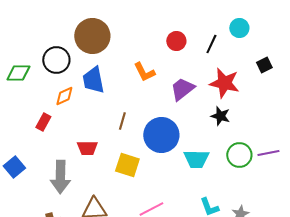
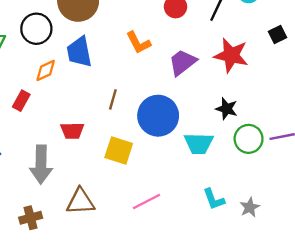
black star: (220, 116) -> (227, 109), moved

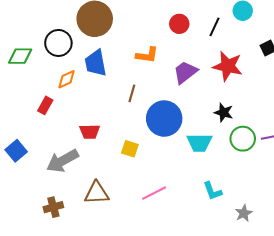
orange L-shape: (138, 43) -> (147, 55), turned -55
brown line: (113, 99) -> (132, 93), moved
yellow square: (119, 150) -> (130, 149), size x0.7
gray arrow: (41, 164) -> (62, 161), turned 60
gray star: (250, 207) -> (244, 213), moved

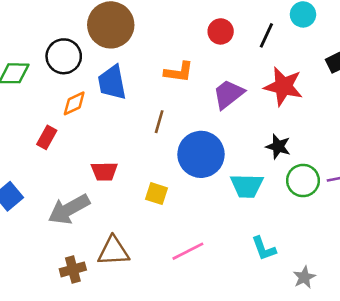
brown cross: (53, 207) -> (73, 269), moved

